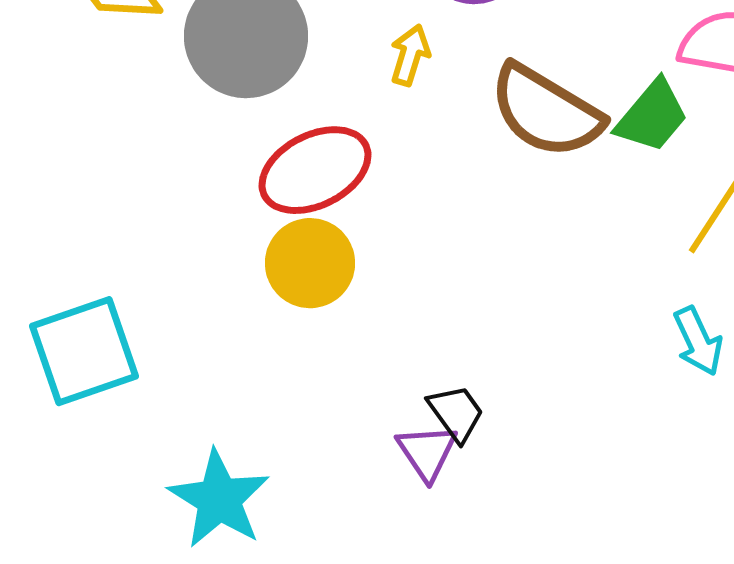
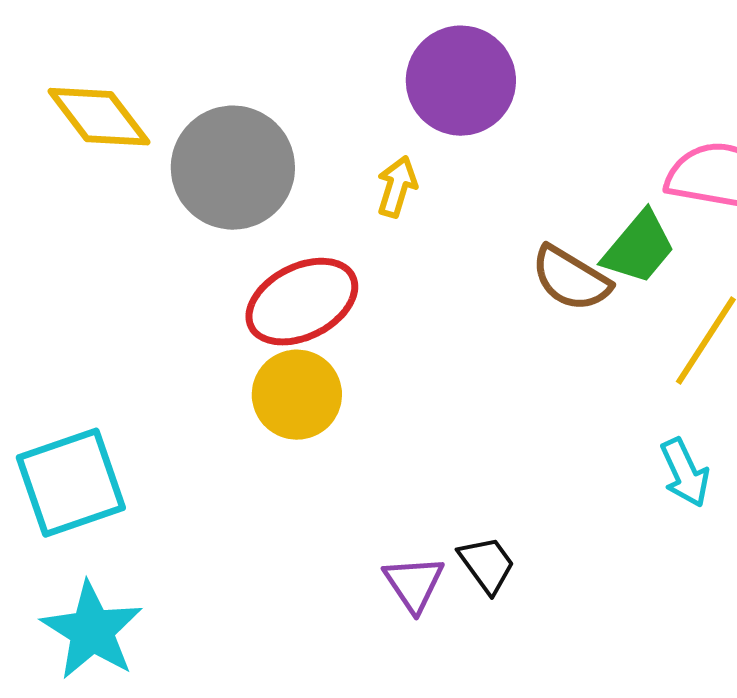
brown semicircle: (546, 111) -> (571, 279), moved, size x0.7
black trapezoid: (456, 413) -> (487, 565), moved
cyan star: (219, 499) -> (92, 631), moved

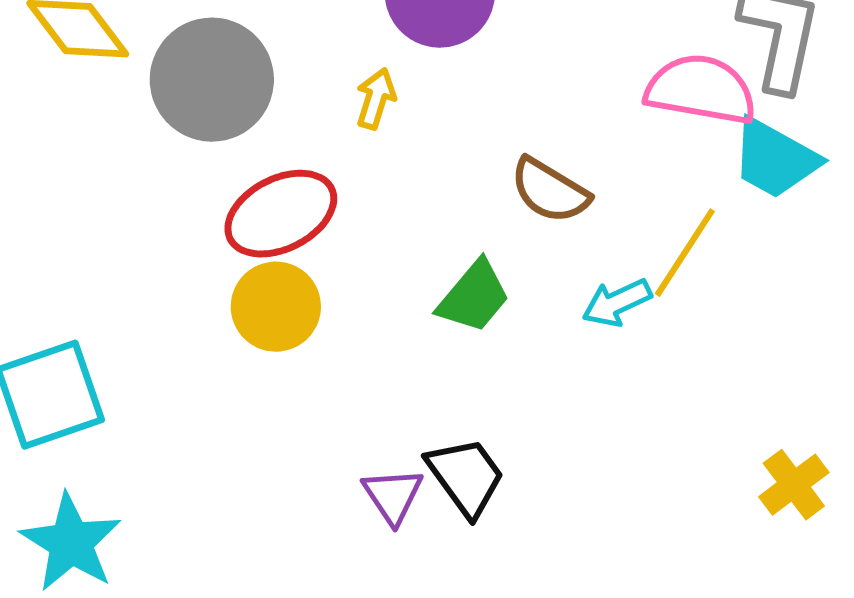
green trapezoid: (639, 248) -> (474, 297), moved
cyan arrow: (685, 473) -> (617, 303), moved, turned 90
black trapezoid: (487, 565) -> (466, 477), size x1.4

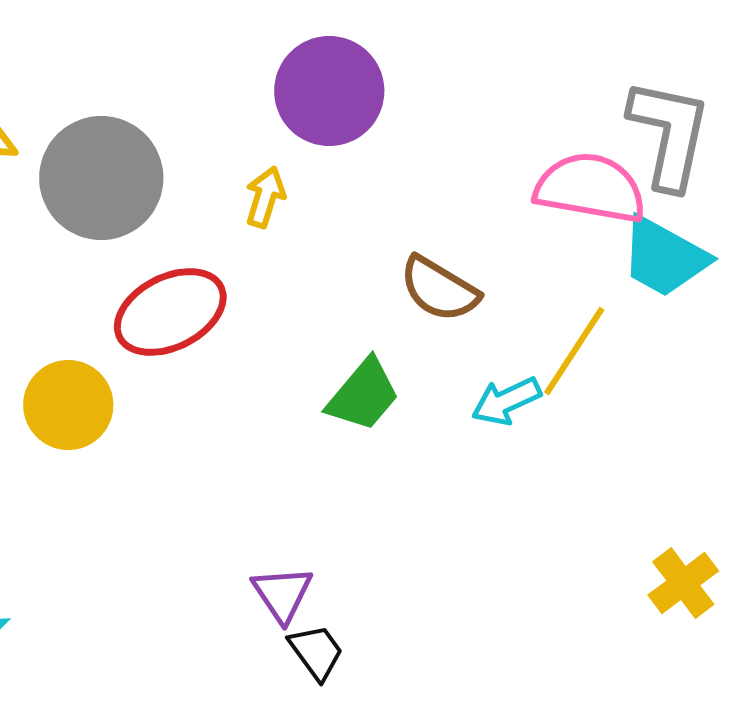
yellow circle: (276, 307) -> (68, 405), moved
black trapezoid: (466, 477) -> (316, 652), moved, size x0.7

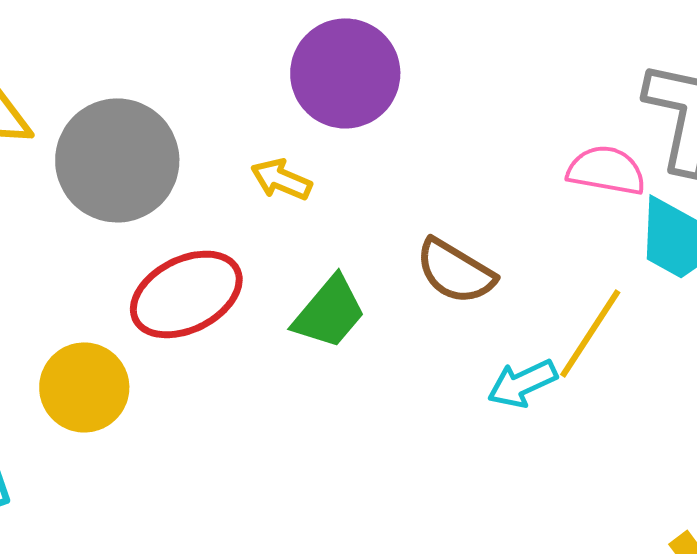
pink semicircle: (590, 188) -> (606, 170), size x0.7
yellow arrow: (265, 197) -> (281, 179), turned -84
green trapezoid: (363, 395) -> (329, 312), moved

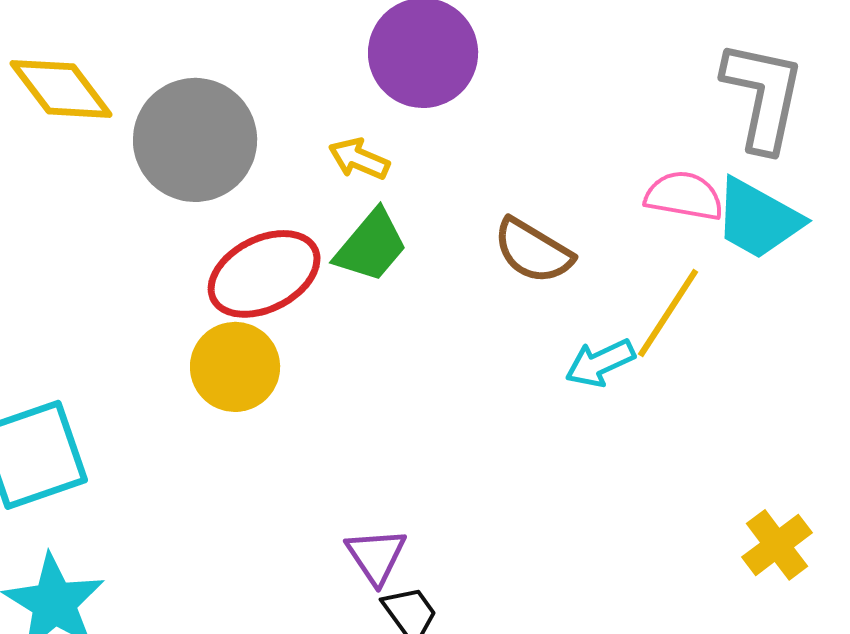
pink semicircle: (606, 170) -> (684, 196), moved
green trapezoid: (329, 312) -> (371, 246), moved
yellow circle: (84, 387) -> (235, 367), moved

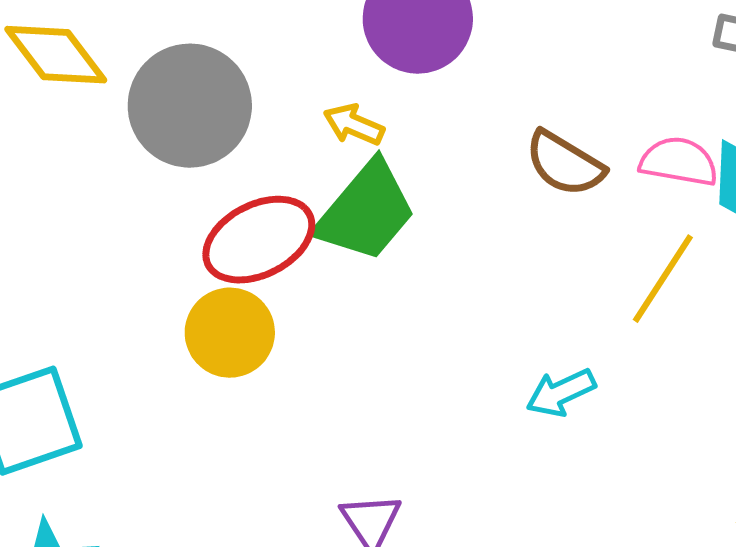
green trapezoid: (371, 246) -> (366, 212), size x1.4
brown semicircle: (533, 251) -> (565, 164), moved
cyan arrow: (600, 363) -> (561, 393), moved

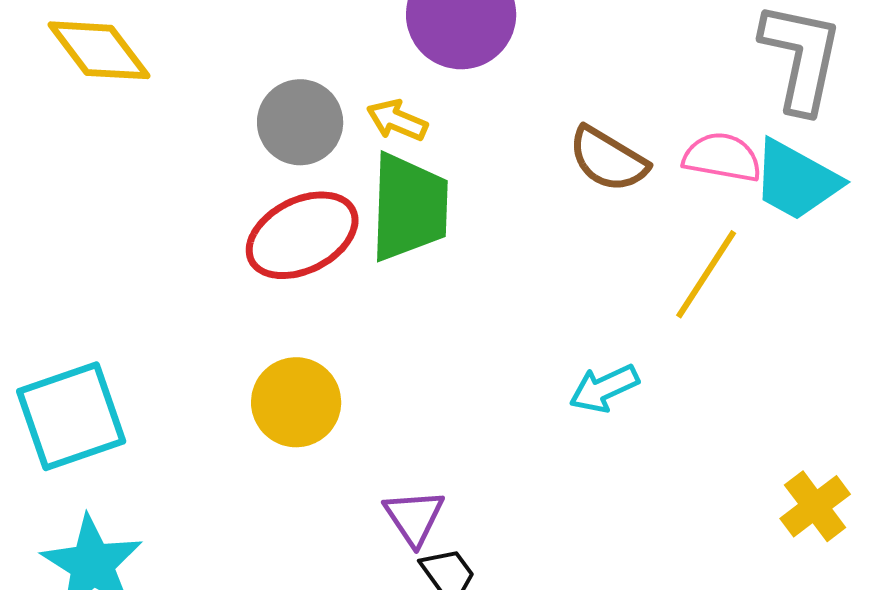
gray circle: (190, 106) -> (300, 122), moved, size x0.7
green trapezoid: (366, 212) -> (409, 207), turned -38
yellow circle: (230, 333) -> (296, 402), moved

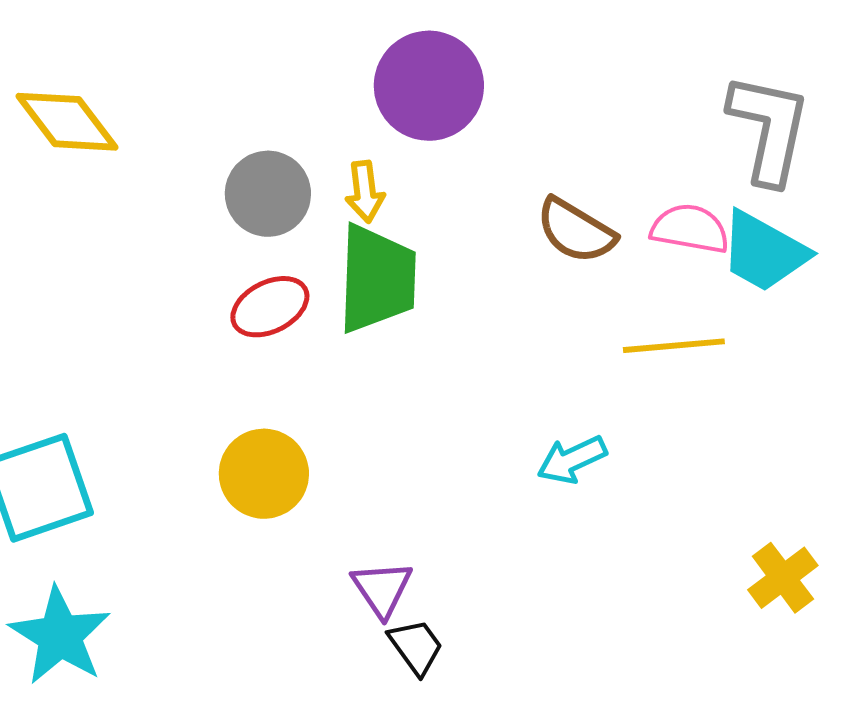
yellow arrow: (397, 120) -> (365, 192), turned -120
red ellipse: (302, 235) -> (270, 307), size x0.7
yellow line: (706, 274) -> (674, 346), turned 52

